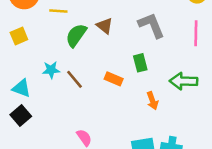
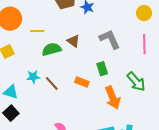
green semicircle: (76, 35) -> (52, 49), turned 42
green arrow: (183, 81) -> (136, 82), turned -130
orange arrow: (152, 101) -> (113, 98), size x1.6

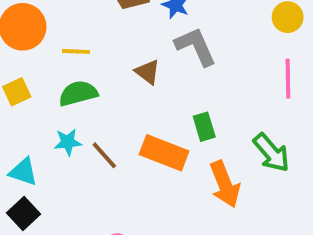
gray L-shape: (110, 39) -> (196, 46), moved
green semicircle: (52, 49) -> (78, 93), moved
orange rectangle: (82, 82) -> (164, 153), size x1.6

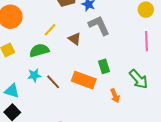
yellow line: (76, 51) -> (50, 30), moved, turned -48
orange arrow: (225, 184) -> (115, 96), size x0.6

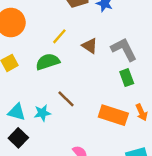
gray L-shape: (99, 25) -> (124, 49), moved
cyan star: (34, 75) -> (42, 113), moved
orange rectangle: (84, 80) -> (113, 115), moved

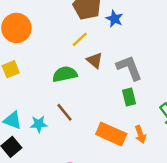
yellow line: (59, 36) -> (80, 39), moved
green semicircle: (48, 62) -> (65, 74), moved

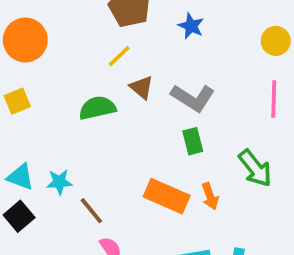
blue star: (114, 19) -> (191, 26), moved
gray L-shape: (129, 68) -> (193, 98), turned 144
brown line: (65, 112) -> (91, 211), moved

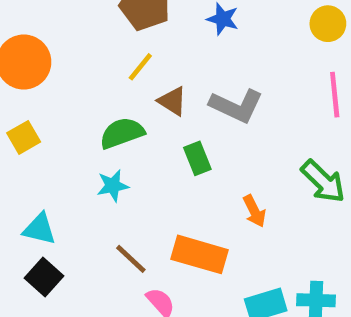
green rectangle: (193, 141) -> (197, 158), moved
cyan star: (59, 182) -> (113, 186), moved
orange rectangle: (167, 196) -> (199, 254), moved
orange arrow: (210, 196) -> (254, 211), moved

